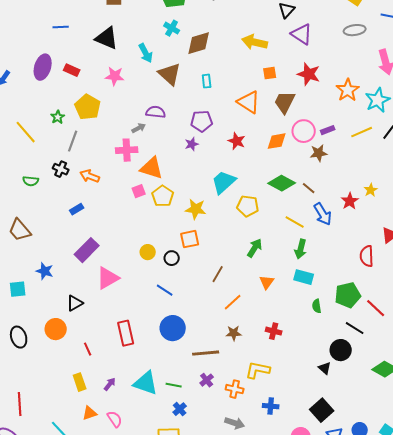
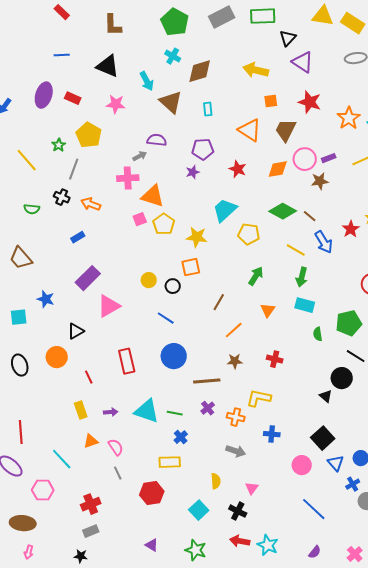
purple arrow: (110, 384) -> (111, 412), turned 48

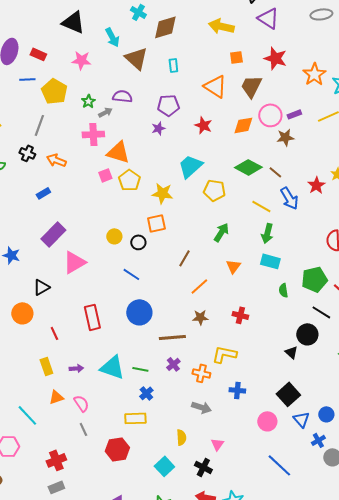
blue line: (62, 55) -> (27, 79), moved
green star: (59, 145) -> (88, 101), moved

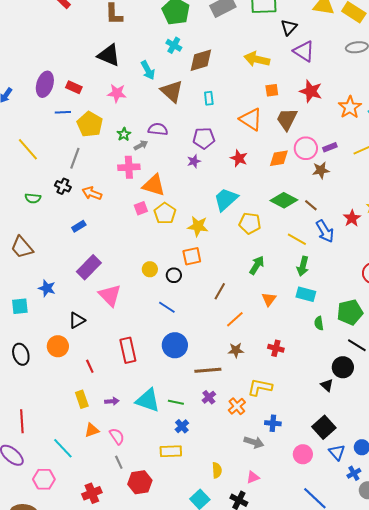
pink triangle: (74, 262) -> (110, 295), turned -45
orange cross: (201, 373) -> (237, 406), turned 36
gray arrow: (201, 407) -> (254, 442), moved
pink triangle: (217, 444) -> (253, 477), turned 32
red hexagon: (117, 449) -> (140, 482), moved

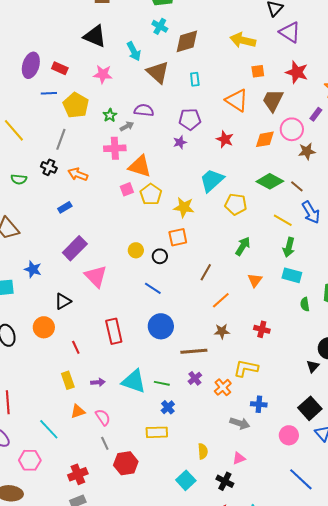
purple rectangle: (330, 147) -> (316, 114), moved, turned -32
black triangle: (327, 385) -> (313, 366), turned 32

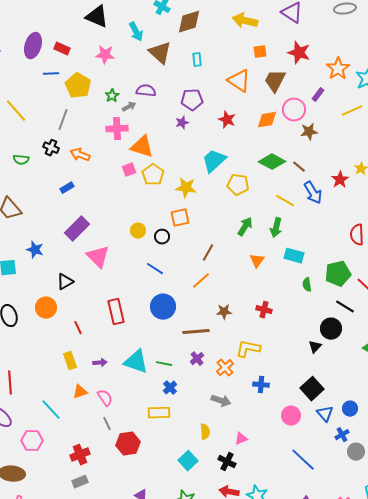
green arrow: (289, 247) -> (276, 228), moved
orange line: (221, 300) -> (201, 281), moved
gray arrow: (240, 423) -> (221, 401), moved

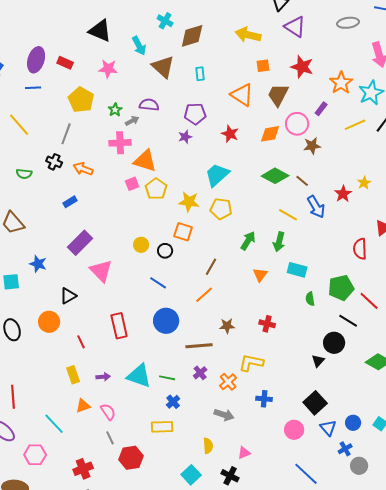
blue line: (51, 74) -> (33, 88), moved
yellow pentagon: (238, 185) -> (221, 209), moved
orange square: (180, 218) -> (183, 232), turned 30

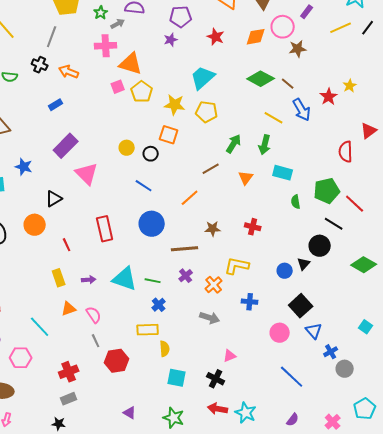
brown line: (211, 267) -> (211, 169), moved, turned 30
blue circle: (353, 423) -> (285, 271), moved
yellow semicircle: (208, 446) -> (165, 349), moved
cyan square: (191, 475) -> (177, 378), turned -36

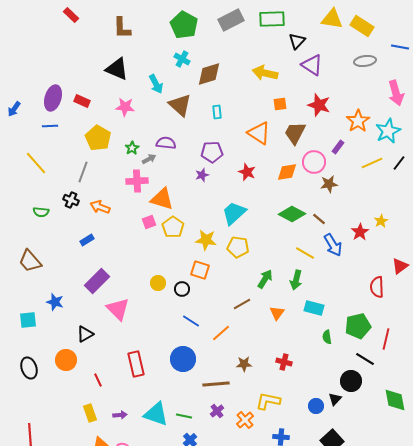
blue line: (144, 186) -> (191, 321), moved
red line: (355, 204) -> (386, 339), turned 60
green diamond: (364, 265) -> (395, 400), turned 50

